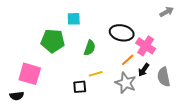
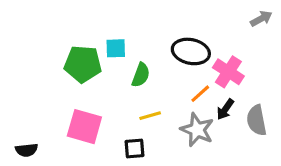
cyan square: (74, 19) -> (116, 48), moved
pink square: (30, 74) -> (84, 127), moved
black square: (80, 87) -> (134, 148), moved

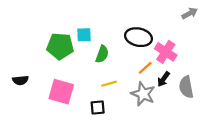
black semicircle: (27, 150) -> (20, 80), moved

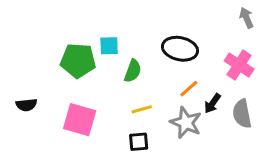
gray arrow: (190, 13) -> (246, 18), turned -84
pink cross: (166, 52) -> (239, 65), moved
black square: (98, 108) -> (139, 142), moved

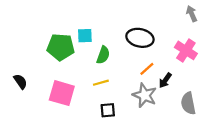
black semicircle: (26, 105) -> (20, 82), turned -119
yellow line: (142, 109) -> (101, 83), moved
gray semicircle: (242, 114) -> (188, 103), moved

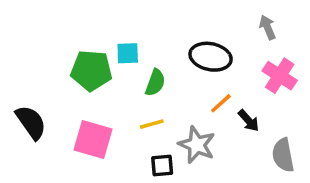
gray arrow: (192, 14) -> (268, 27), moved
black arrow: (165, 80) -> (249, 121), turned -77
black semicircle: (20, 82) -> (31, 122), size x1.5
gray star: (145, 95) -> (197, 145), moved

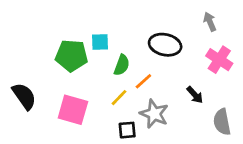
orange line: (221, 103) -> (143, 81), moved
yellow line: (152, 124) -> (119, 98), turned -30

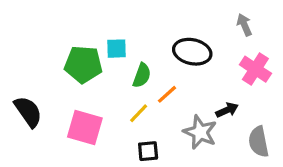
black arrow: (195, 95) -> (227, 110), turned -72
gray star: (154, 114) -> (200, 132), moved

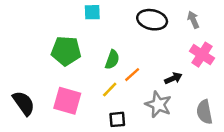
cyan square: (116, 49) -> (92, 12), moved
black ellipse: (192, 52) -> (152, 20), moved
black arrow: (227, 110) -> (173, 78), moved
black semicircle: (28, 112) -> (24, 103), moved

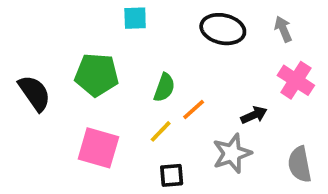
black semicircle: (24, 103) -> (34, 93), moved
gray star: (158, 104) -> (232, 153), turned 30

